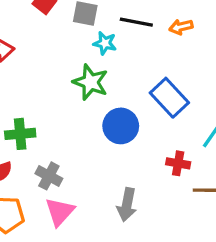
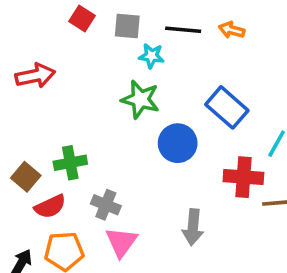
orange arrow: (181, 27) -> (232, 30), turned 35
red cross: (178, 163) -> (243, 177), size x1.5

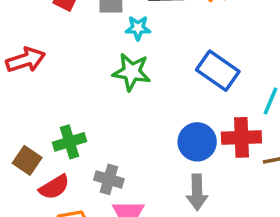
blue circle: (178, 143) -> (197, 142), moved

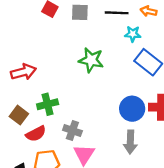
cyan star: (138, 28) -> (133, 34), moved
red arrow: (26, 60) -> (23, 72), moved

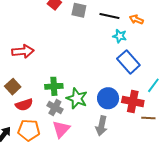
green star: (91, 60) -> (77, 98), moved
green cross: (48, 104) -> (54, 86), moved

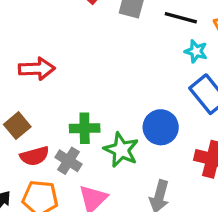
blue circle: (108, 98) -> (161, 127), moved
gray cross: (55, 107) -> (69, 161), moved

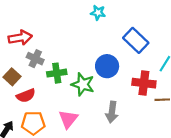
cyan star: (196, 51) -> (98, 13), moved
gray cross: (69, 161) -> (35, 59), moved

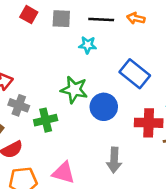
green star: (83, 84) -> (74, 90), moved
pink triangle: (68, 119) -> (64, 173), turned -48

